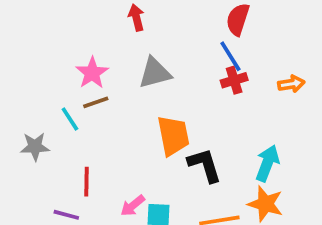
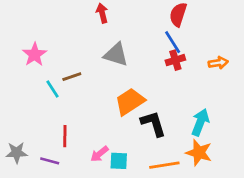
pink star: (92, 73) -> (35, 55), moved
gray triangle: (155, 73) -> (116, 55), turned 32
orange trapezoid: (173, 136) -> (130, 101), turned -112
gray star: (35, 147) -> (17, 153), moved

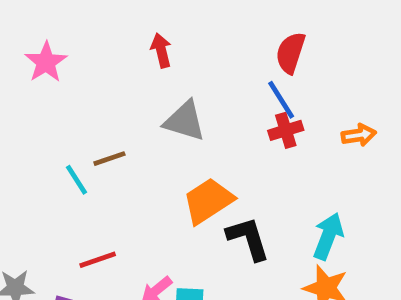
pink star: (35, 55) -> (46, 62), moved
red line: (65, 136) -> (98, 260), turned 70

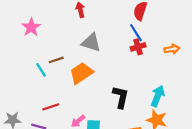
pink star: (46, 62) -> (31, 27), moved
orange trapezoid: (208, 201) -> (81, 73), moved
black L-shape: (248, 239) -> (121, 97), turned 30

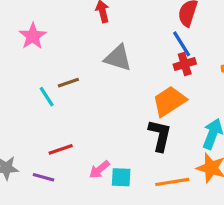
orange trapezoid: (81, 73) -> (169, 101), moved

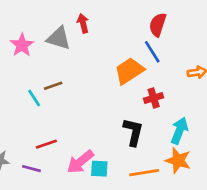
gray triangle: (118, 58) -> (59, 38), moved
red cross: (185, 64) -> (154, 98), moved
orange trapezoid: (169, 101) -> (129, 71), moved
pink arrow: (99, 170) -> (80, 162), size x1.5

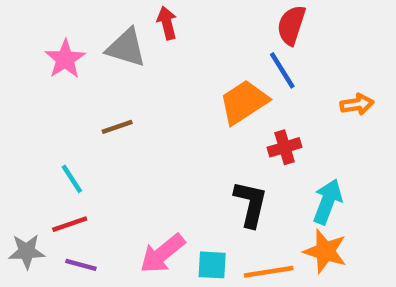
cyan line: (34, 98) -> (72, 179), moved
red line: (46, 144) -> (70, 224), moved
cyan square: (99, 169) -> (212, 265), moved

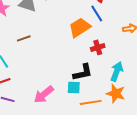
black L-shape: (251, 204) -> (83, 72), turned 65
cyan square: (212, 265) -> (74, 87), moved

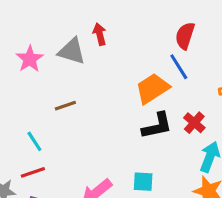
red cross: (98, 47) -> (194, 123), moved, turned -32
black L-shape: (83, 72) -> (157, 126), moved

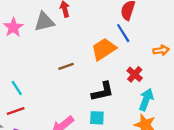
gray triangle: (72, 51) -> (44, 22), turned -30
brown line: (65, 106) -> (66, 66), moved
black L-shape: (157, 126) -> (103, 92), moved

